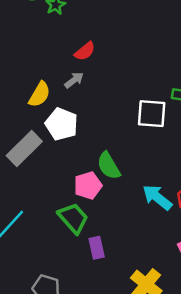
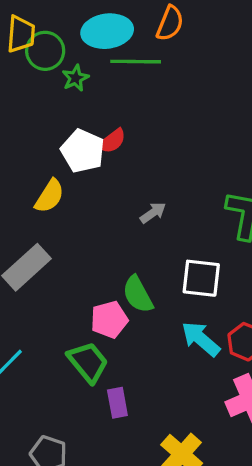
gray arrow: (74, 80) -> (153, 213), moved
white square: (152, 114) -> (201, 278), moved
white pentagon: (62, 124) -> (83, 151), moved

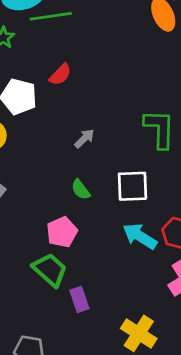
red semicircle: (112, 141) -> (60, 75), moved
green semicircle: (138, 294) -> (81, 190), moved, size x0.7

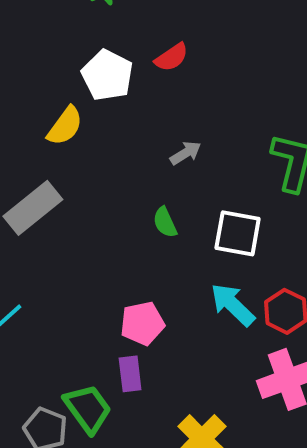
pink pentagon: (62, 232) -> (142, 323), moved
green trapezoid: (50, 270) -> (88, 409), moved

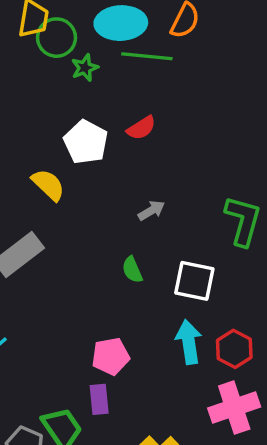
yellow semicircle: (65, 126) -> (48, 185), turned -84
cyan arrow: (233, 305) -> (189, 342), turned 36

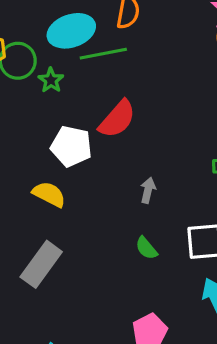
red semicircle: (141, 128) -> (117, 119), size x1.5
gray arrow: (151, 210) -> (148, 190), turned -30

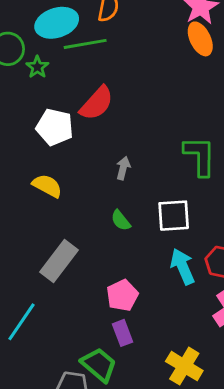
yellow semicircle: (49, 194) -> (47, 186), moved
gray rectangle: (41, 264) -> (59, 261), moved

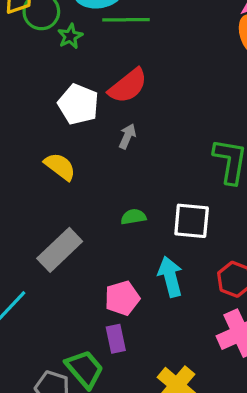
gray arrow: (123, 168) -> (127, 136), moved
green semicircle: (121, 220) -> (133, 217), turned 110
cyan arrow: (183, 267) -> (170, 277), moved

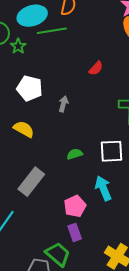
red semicircle: (128, 86) -> (96, 68), moved, size x0.6

